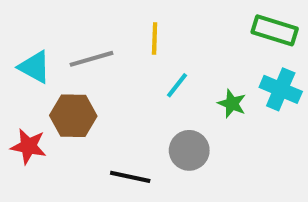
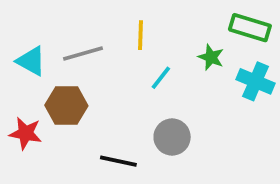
green star: (232, 104) -> (211, 57), moved

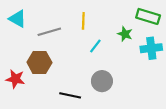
cyan triangle: (31, 61) -> (18, 19), moved
cyan cross: (255, 81) -> (151, 48), turned -30

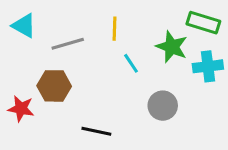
green star: (125, 34) -> (172, 47), size x1.5
cyan line: (95, 46) -> (131, 63), turned -72
gray circle: (102, 81) -> (163, 106), moved

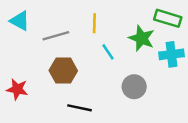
brown hexagon: (54, 86) -> (63, 71), moved

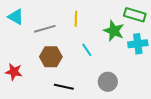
cyan line: (108, 52) -> (87, 50), moved
gray circle: (134, 87) -> (108, 82), moved

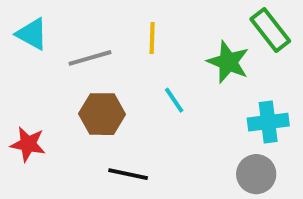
green rectangle: (135, 15) -> (270, 30), turned 35
cyan cross: (138, 44) -> (268, 122), moved
gray circle: (108, 82) -> (256, 174), moved

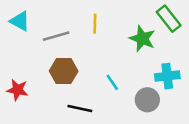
cyan line: (174, 100) -> (112, 82), moved
gray circle: (256, 174) -> (147, 100), moved

